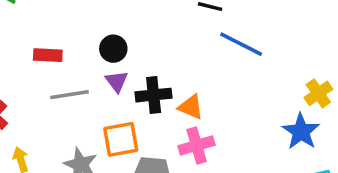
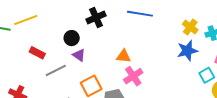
red rectangle: (48, 55) -> (37, 53), turned 42
black cross: (154, 95) -> (96, 18), moved
blue star: (301, 131) -> (187, 51), turned -30

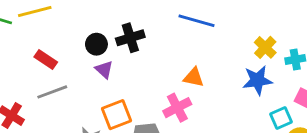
black cross: (96, 18) -> (130, 38), moved
orange triangle: (123, 56) -> (194, 77), moved
gray line: (56, 70) -> (52, 92), moved

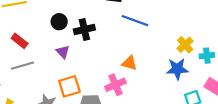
black circle: (96, 44) -> (59, 22), moved

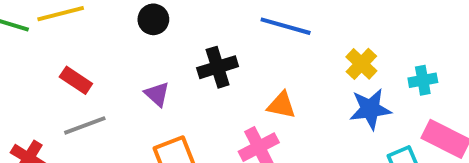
black circle: (59, 22) -> (153, 19), moved
black cross: (84, 30) -> (218, 67), moved
yellow cross: (185, 45) -> (361, 64), moved

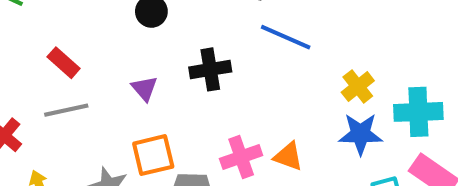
cyan cross: (423, 80) -> (418, 112), size x1.6
orange triangle: (281, 105) -> (288, 156), moved

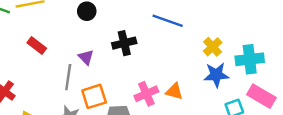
gray line: (66, 110) -> (68, 77), moved, turned -65

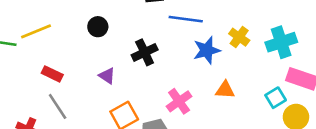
blue star: (216, 75) -> (207, 50), moved
gray line: (68, 77) -> (58, 106), moved, turned -30
orange triangle: (174, 91) -> (225, 90), moved

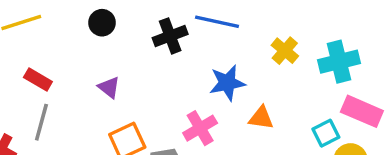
blue star: (207, 50) -> (227, 83), moved
black cross: (145, 52) -> (170, 36), moved
gray line: (58, 106) -> (41, 122), turned 44

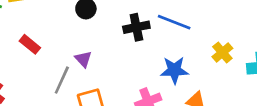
gray line: (41, 122) -> (62, 80), moved

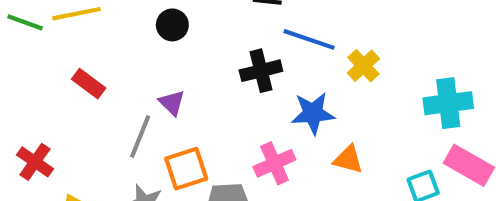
black cross: (136, 27) -> (261, 71), moved
yellow cross: (222, 52) -> (363, 66), moved

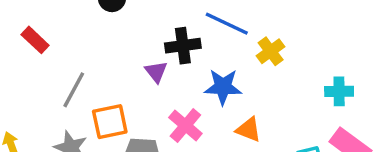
purple triangle: (172, 103) -> (156, 72), moved
cyan cross: (448, 103) -> (339, 91), size x0.7
pink cross: (274, 163) -> (185, 126), turned -32

